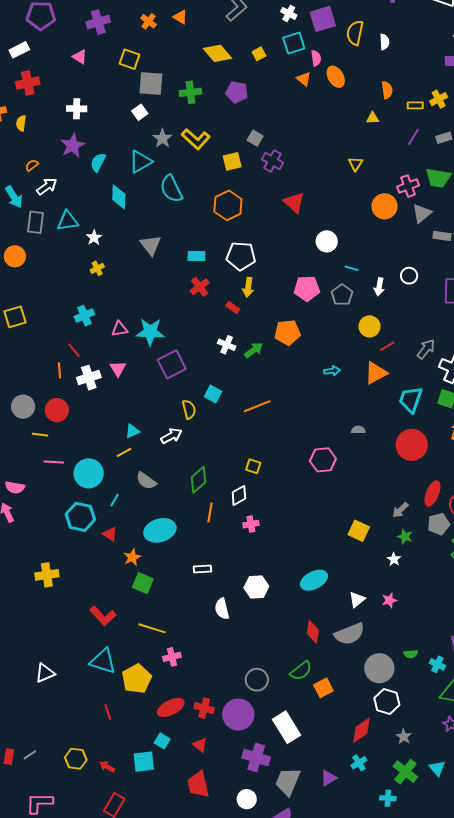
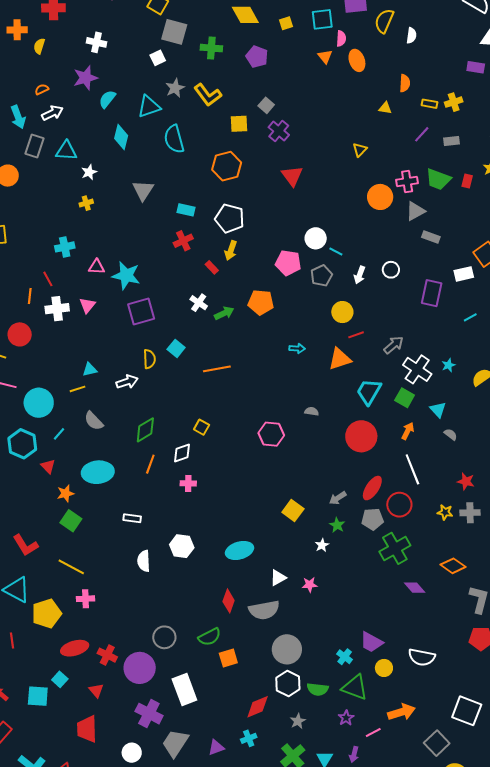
white circle: (327, 241) -> (316, 238), moved
green semicircle: (411, 654) -> (318, 689), moved, size x1.5

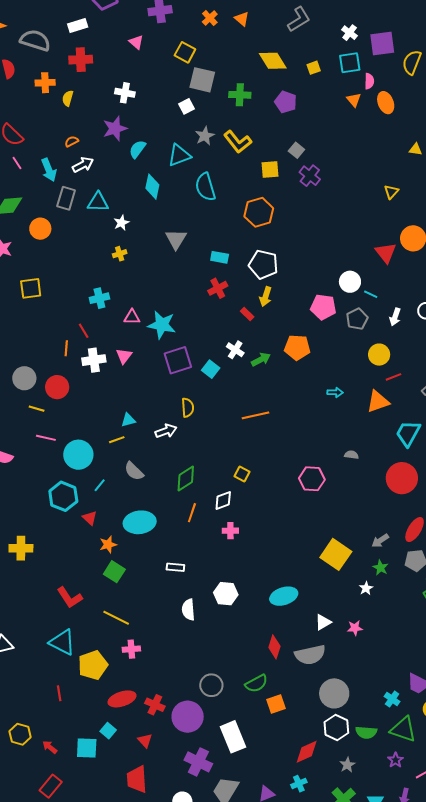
red triangle: (292, 176) -> (386, 253), moved
cyan square: (176, 348) -> (211, 369), moved
yellow square: (293, 510) -> (336, 554), size x1.4

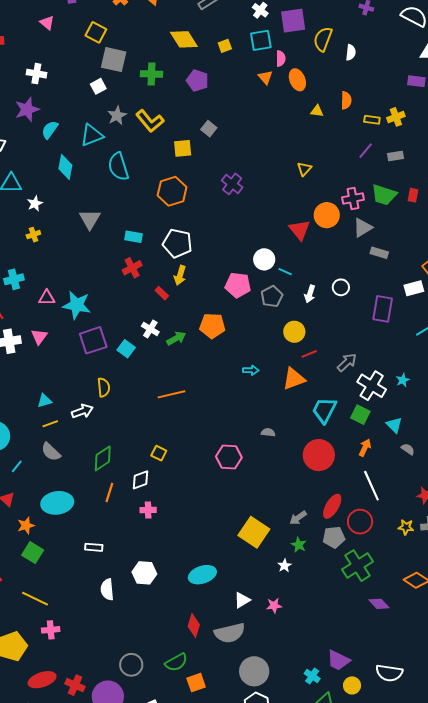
yellow triangle: (415, 149) -> (317, 111), moved
purple cross: (310, 176) -> (232, 184), moved
yellow line: (117, 440) -> (50, 424), moved

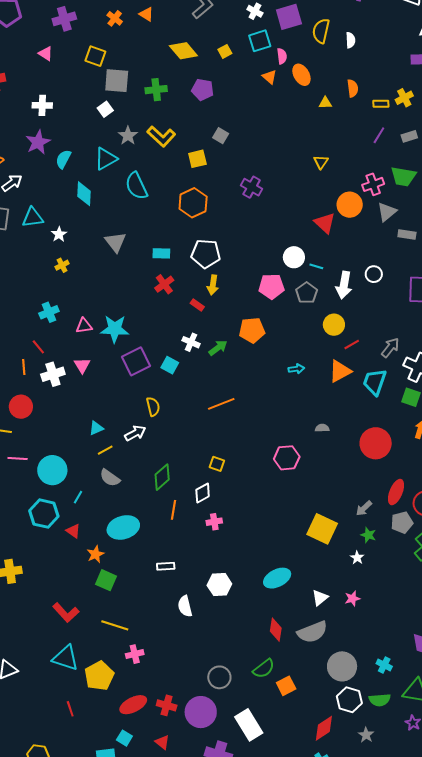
white arrow: (310, 294) -> (344, 285), size x1.5
cyan trapezoid: (324, 410) -> (375, 382), moved
cyan cross: (312, 676) -> (384, 665), moved

